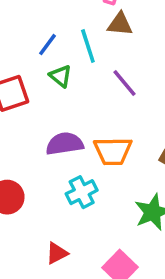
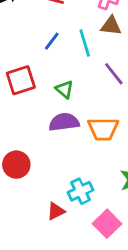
green triangle: (61, 76) -> (64, 89), moved
cyan cross: (82, 192) -> (81, 191), moved

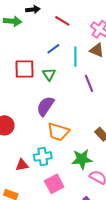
green triangle: (64, 89) -> (49, 74), moved
purple semicircle: (64, 122) -> (45, 106), turned -65
orange trapezoid: (103, 129) -> (58, 132), moved

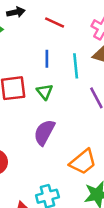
blue line: (53, 49) -> (47, 59), turned -48
orange trapezoid: (58, 132) -> (83, 162), moved, turned -50

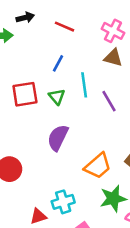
blue line: (47, 59) -> (58, 63), turned 30
cyan line: (76, 66) -> (84, 85), moved

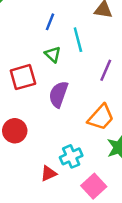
red square: (25, 94) -> (23, 77), moved
purple line: (109, 101) -> (106, 70), moved, turned 60

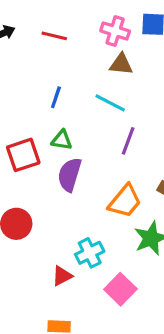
blue line: (50, 22) -> (56, 97), moved
cyan line: (78, 40) -> (110, 103), moved, turned -45
green triangle: (53, 54) -> (62, 140), moved, turned -30

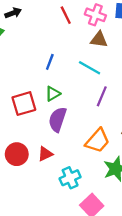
red line: (54, 36) -> (66, 15), moved, turned 48
green triangle: (62, 140) -> (53, 94), turned -42
red triangle: (62, 276) -> (45, 154), moved

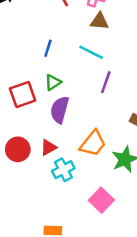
orange trapezoid: (98, 141) -> (93, 143), moved
cyan cross: (70, 178) -> (63, 170), moved

